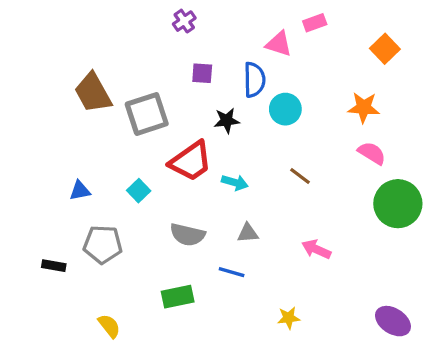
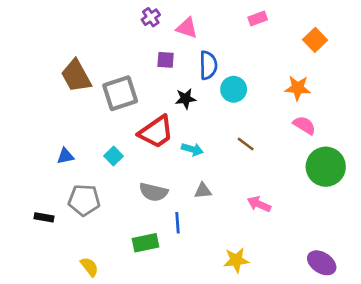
pink triangle: (279, 44) -> (187, 28), moved
blue line: (232, 272) -> (178, 223), moved, turned 70
yellow star: (289, 318) -> (236, 260), size x1.4

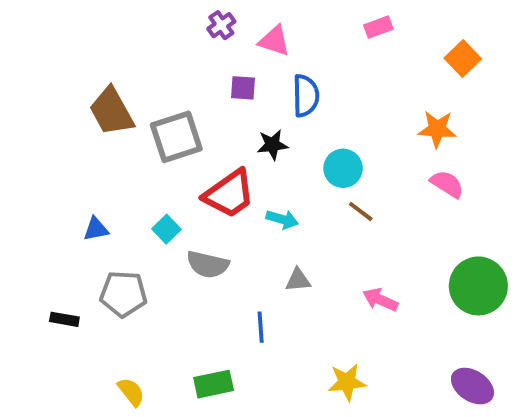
cyan circle: (234, 89) -> (343, 168), moved
green circle: (326, 167) -> (478, 286), moved
gray semicircle: (153, 192) -> (208, 264), moved
green rectangle: (145, 243) -> (214, 384), moved

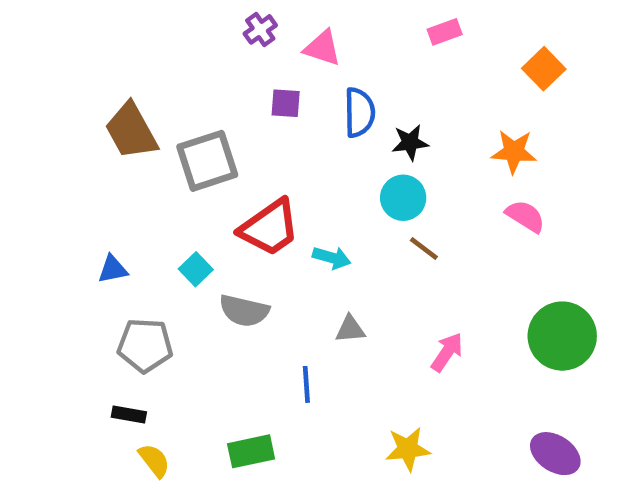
black star: (272, 145) -> (410, 142), moved
pink arrow: (380, 300) -> (447, 352), turned 100
black rectangle: (64, 319) -> (129, 414), moved

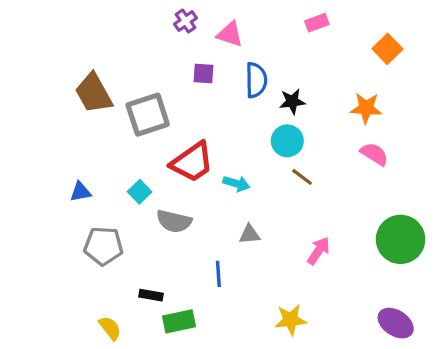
black rectangle: (129, 414) -> (151, 295), moved

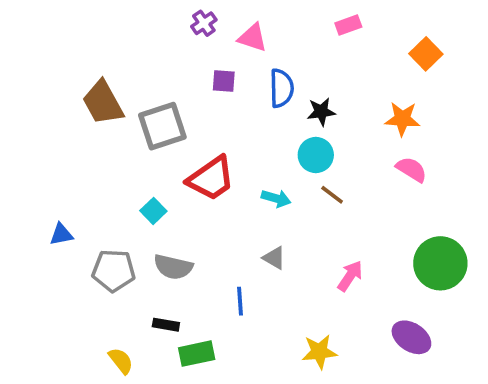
cyan arrow: (236, 184) -> (276, 198), moved
blue triangle: (80, 192) -> (61, 234), moved
gray semicircle: (174, 221) -> (173, 267), moved
gray triangle: (250, 234) -> (274, 258), turned 35
purple ellipse: (396, 323) -> (411, 337), moved

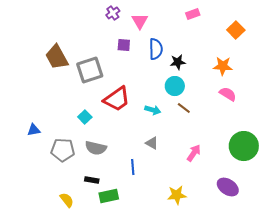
pink triangle: (253, 38) -> (140, 21), turned 42

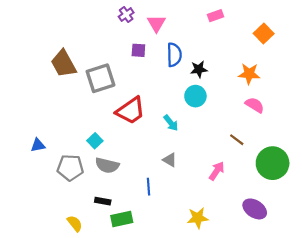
brown line: (184, 108) -> (237, 140), moved
cyan arrow: (153, 110) -> (171, 123), turned 35
cyan square: (85, 117) -> (95, 141), moved

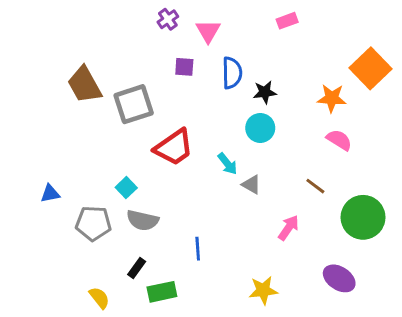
orange square: (264, 34) -> (370, 68), moved, size x1.5
gray triangle: (170, 160) -> (251, 185), moved
black rectangle: (103, 201) -> (137, 268), turned -64

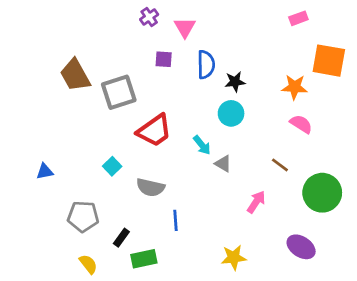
pink rectangle: (287, 21) -> (298, 18), moved
orange square: (370, 68) -> (329, 61), turned -36
gray semicircle: (143, 220) -> (150, 187), moved
gray pentagon: (93, 223) -> (83, 216), moved

